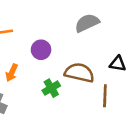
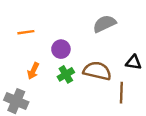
green cross: (51, 88) -> (66, 74), moved

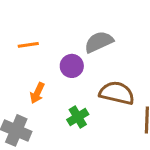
gray semicircle: (104, 24) -> (99, 42), moved
green cross: (66, 74) -> (78, 117), moved

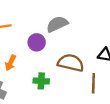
green cross: (78, 117) -> (41, 81), turned 35

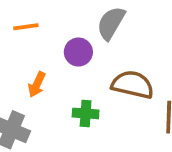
gray semicircle: (57, 24) -> (111, 23), turned -35

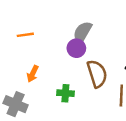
purple circle: (78, 52) -> (76, 48), moved
brown semicircle: (133, 85) -> (97, 74), turned 60

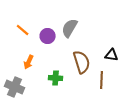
orange line: (25, 35) -> (23, 30), turned 48
purple circle: (76, 48) -> (48, 36), moved

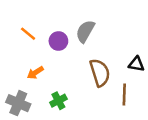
orange arrow: (29, 62) -> (35, 73), turned 32
green cross: (56, 78) -> (58, 101), moved, turned -32

